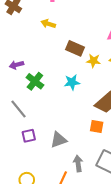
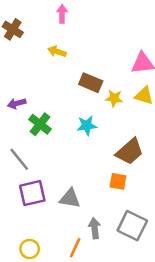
purple square: (29, 136) -> (32, 193), size x1.5
gray triangle: (59, 140) -> (70, 198), turned 30

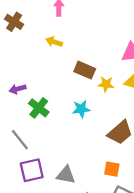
orange square: (118, 181) -> (112, 169), moved

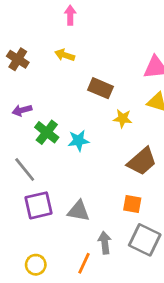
brown cross: (14, 22) -> (18, 59), moved
yellow star: (106, 84) -> (123, 119), moved
cyan star: (81, 109) -> (78, 141), moved

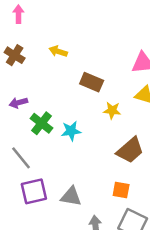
pink arrow: (70, 15) -> (18, 14), moved

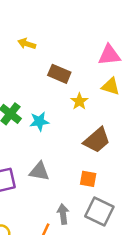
yellow star: (112, 110) -> (79, 101), turned 30
gray triangle: (71, 196) -> (39, 171), moved

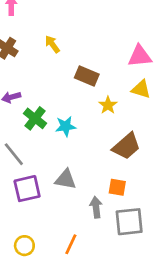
yellow arrow: (27, 44) -> (52, 44), turned 36
gray square: (99, 211) -> (129, 222), turned -32
gray arrow: (63, 214) -> (96, 207), moved

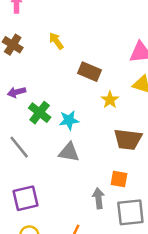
brown trapezoid: (126, 146) -> (128, 139), turned 48
gray triangle: (66, 179) -> (69, 152), moved
purple square: (27, 189) -> (25, 198), moved

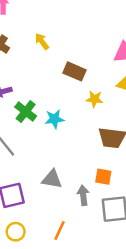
yellow star: (110, 100) -> (95, 99), turned -30
gray triangle: (69, 152) -> (52, 179), moved

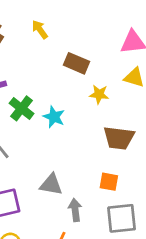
cyan star: (54, 119) -> (54, 117), turned 30
gray arrow: (83, 195) -> (75, 210), moved

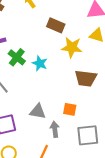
yellow star: (99, 94) -> (72, 47), size x1.5
orange square: (109, 182) -> (70, 109), moved

